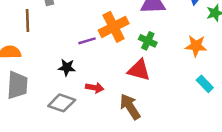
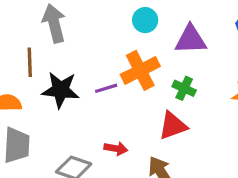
black star: (67, 67) -> (61, 90), moved, size x1.6
red triangle: (139, 70) -> (173, 126), turned -35

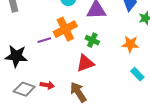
black star: (61, 90) -> (16, 56), moved
red arrow: (116, 148) -> (47, 85), moved

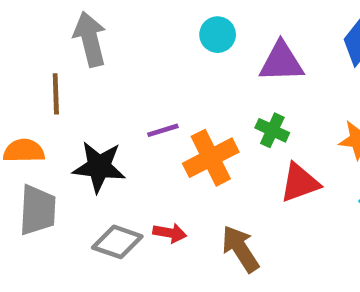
orange cross: (65, 29) -> (211, 158), moved
red triangle: (85, 63) -> (300, 183), moved

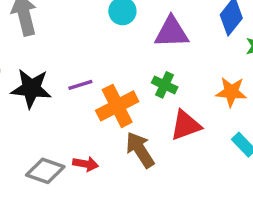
black star: (99, 167) -> (31, 88), moved
brown arrow: (240, 249) -> (140, 150), moved

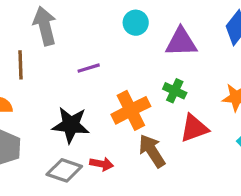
purple line: (80, 85) -> (89, 68), moved
black star: (31, 88) -> (71, 125), moved

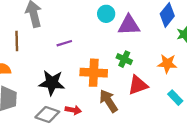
cyan circle: (136, 23) -> (106, 14), moved
orange cross: (131, 110) -> (94, 73), turned 30

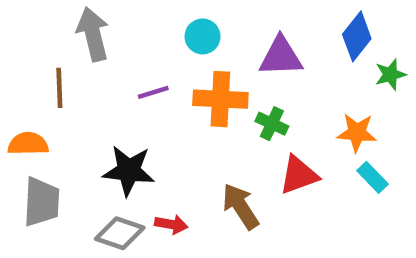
cyan circle: (106, 14) -> (203, 36), moved
orange cross: (94, 73) -> (220, 99), moved
cyan rectangle: (175, 98) -> (373, 177), moved

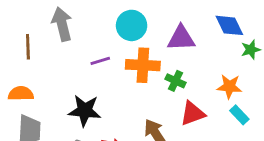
cyan circle: (203, 36) -> (132, 25), size x1.4
blue diamond: (357, 36) -> (229, 25), turned -64
brown line: (59, 88) -> (28, 47), moved

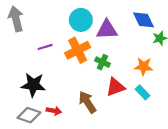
cyan circle: (132, 25) -> (81, 20), moved
orange cross: (143, 65) -> (78, 50), turned -30
cyan rectangle: (239, 115) -> (142, 92), moved

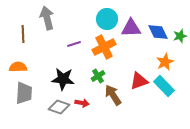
blue diamond: (144, 20) -> (158, 32), moved
green cross: (102, 62) -> (98, 76), moved, turned 32
orange star: (144, 66) -> (165, 62), turned -30
cyan rectangle: (142, 92) -> (164, 86), size x1.5

